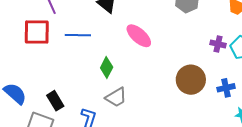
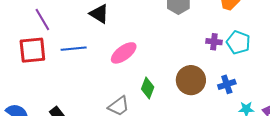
pink ellipse: (139, 36) -> (124, 53), moved, turned -72
green diamond: (107, 68) -> (148, 88), moved

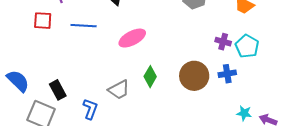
red square: (32, 50) -> (43, 21), size x0.7
blue cross: (227, 84) -> (227, 74), moved

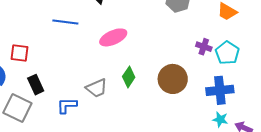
red square: (43, 21) -> (19, 53), moved
blue cross: (227, 74) -> (220, 90), moved, size x1.5
blue L-shape: (90, 109) -> (67, 105), turned -115

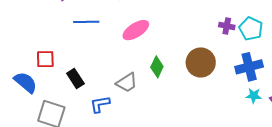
black rectangle: (36, 85) -> (75, 79), moved

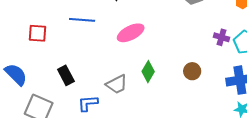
red square: (45, 59) -> (38, 33), moved
brown circle: (201, 62) -> (192, 71), size x0.6

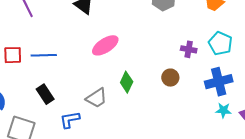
blue line: (82, 20) -> (44, 55), moved
purple cross: (222, 37) -> (189, 49), moved

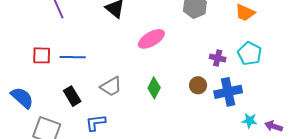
pink ellipse: (105, 45) -> (151, 39), moved
blue cross: (219, 82) -> (228, 92), moved
gray trapezoid: (96, 98) -> (111, 86), moved

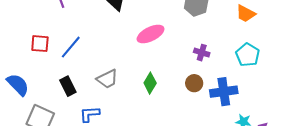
blue line: (73, 57) -> (71, 47), turned -55
purple cross: (218, 58) -> (202, 53), moved

